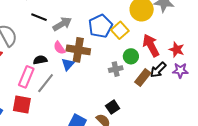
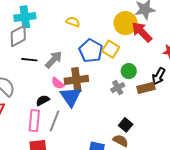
red arrow: (151, 45) -> (142, 32), moved
blue triangle: (68, 64) -> (71, 97), size x1.6
brown rectangle: (143, 78) -> (146, 88), turned 54

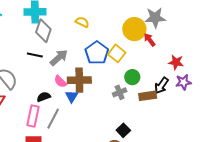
red arrow: (142, 32) -> (150, 40), size x0.6
gray diamond: (18, 36) -> (43, 31), moved, turned -50
blue triangle: (71, 97) -> (72, 96), size x0.6

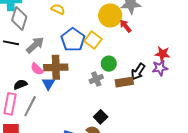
red star: (176, 62) -> (162, 54), moved

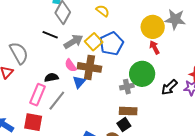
red arrow: (126, 26) -> (154, 47), moved
yellow square: (93, 40) -> (94, 42), moved
green circle: (109, 64) -> (142, 74), size x1.6
brown rectangle: (124, 82) -> (128, 111), moved

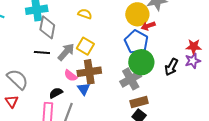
blue pentagon: (112, 44) -> (136, 42), moved
red arrow: (154, 47) -> (148, 26), moved, turned -64
gray cross: (127, 87) -> (131, 79), size x1.5

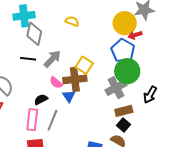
yellow square: (85, 46) -> (84, 65), moved
black arrow: (171, 67) -> (150, 95), moved

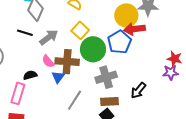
red arrow: (135, 35) -> (134, 29), size x1.5
yellow square: (84, 65) -> (80, 30), moved
green circle: (127, 71) -> (93, 49), moved
gray line: (52, 120) -> (75, 100), moved

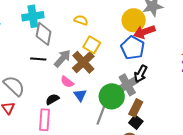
green circle: (93, 49) -> (112, 96), moved
brown cross: (67, 62) -> (83, 62), moved, turned -35
black arrow: (138, 90) -> (141, 74), moved
brown rectangle: (110, 102) -> (136, 108), turned -48

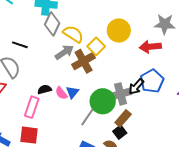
yellow semicircle: (81, 20) -> (73, 34), moved, size x1.5
yellow circle: (134, 20) -> (119, 31), moved
blue pentagon: (133, 48) -> (152, 81), moved
black line: (38, 59) -> (20, 45), moved
pink semicircle: (67, 82) -> (61, 93), moved

